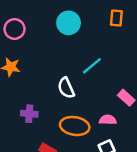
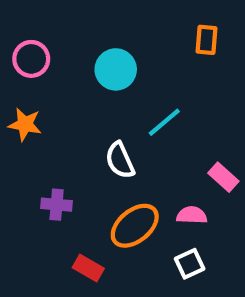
cyan circle: (69, 23) -> (116, 69), moved
orange ellipse: (75, 126) -> (135, 226), turned -48

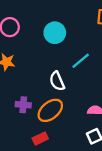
orange ellipse: (135, 226) -> (50, 110), moved
red rectangle: (88, 268) -> (40, 138), turned -56

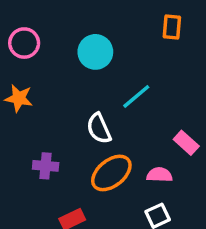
orange ellipse: (50, 110) -> (111, 173), moved

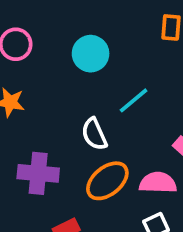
purple cross: (46, 166) -> (38, 173), size x1.5
pink semicircle: (159, 175) -> (158, 183), size x1.4

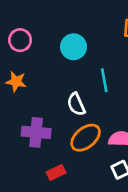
cyan line: (134, 100) -> (104, 80), turned -60

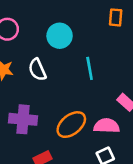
white semicircle: (76, 104) -> (37, 70), moved

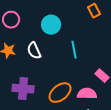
orange rectangle: (116, 17) -> (94, 11), turned -32

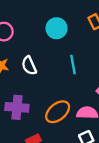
cyan circle: (51, 25) -> (57, 28), moved

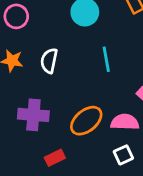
white semicircle: (29, 66) -> (49, 61), turned 36

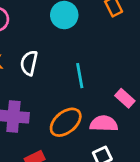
cyan line: (106, 59) -> (80, 76), moved

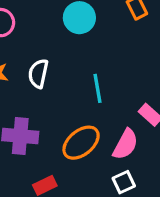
pink semicircle: (104, 124) -> (125, 144), turned 116

